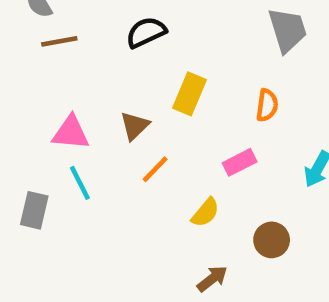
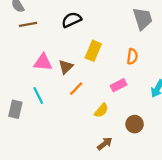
pink triangle: (71, 133) -> (43, 62), moved

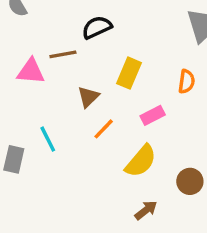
brown line: (28, 24) -> (63, 54), moved
pink triangle: (43, 62) -> (31, 71), moved
pink rectangle: (119, 85) -> (153, 115), moved
yellow semicircle: (101, 110) -> (141, 161), size x1.5

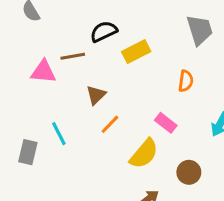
yellow rectangle: (129, 73) -> (136, 52), moved, turned 40
pink rectangle: (153, 115) -> (166, 123), moved, turned 65

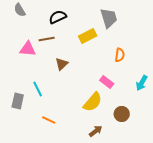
gray trapezoid: (200, 30) -> (109, 18), moved
black semicircle: (104, 31) -> (58, 17), moved
orange line: (110, 124) -> (49, 120), moved, turned 72

